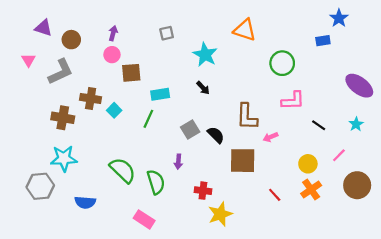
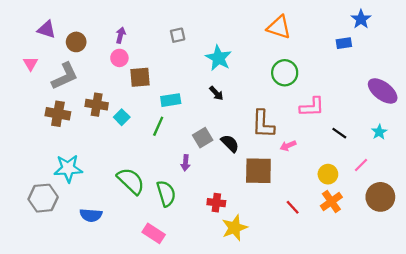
orange triangle: (245, 30) -> (279, 27), moved
green circle: (282, 63) -> (285, 73), moved
brown cross: (63, 118) -> (58, 114), moved
purple arrow: (178, 162) -> (186, 163), moved

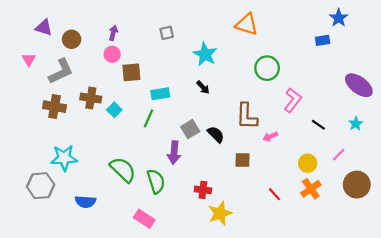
orange triangle: (279, 27) -> (247, 24), moved
pink L-shape: (312, 107) -> (293, 100), turned -50
purple arrow: (186, 163) -> (174, 153), size x1.5
brown square: (258, 171) -> (242, 160), size x0.6

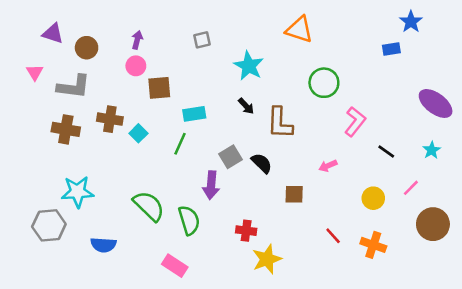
gray L-shape: (61, 71) -> (74, 87), turned 32
brown L-shape: (247, 116) -> (280, 123), moved
orange cross: (311, 189) -> (373, 245), moved, turned -36

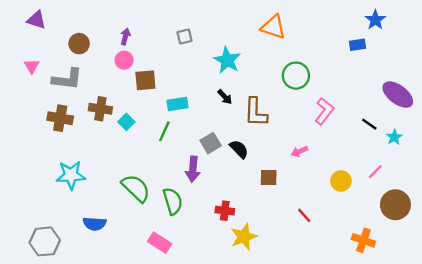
purple triangle: (53, 33) -> (36, 20), moved
black line: (386, 151) -> (369, 124), moved
gray hexagon: (49, 225) -> (45, 241), moved
orange cross: (373, 245) -> (363, 240), moved

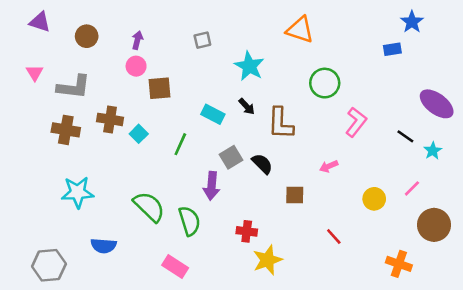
brown circle: (79, 44) -> (87, 36), moved
cyan rectangle: (177, 104) -> (213, 114), moved, turned 36

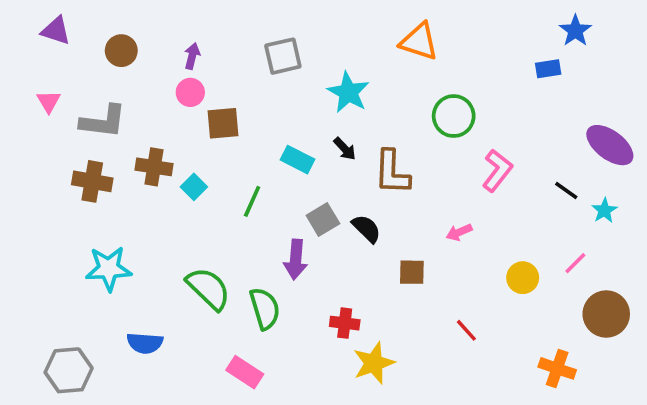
gray square: (202, 40) -> (283, 56), size x1.5

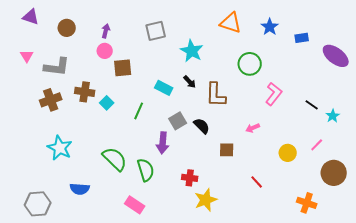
blue star: (575, 31) -> (270, 27), moved
purple ellipse: (610, 145) -> (336, 56), moved
brown cross: (92, 181) -> (51, 100), turned -30
cyan star: (109, 269) -> (60, 148), turned 30

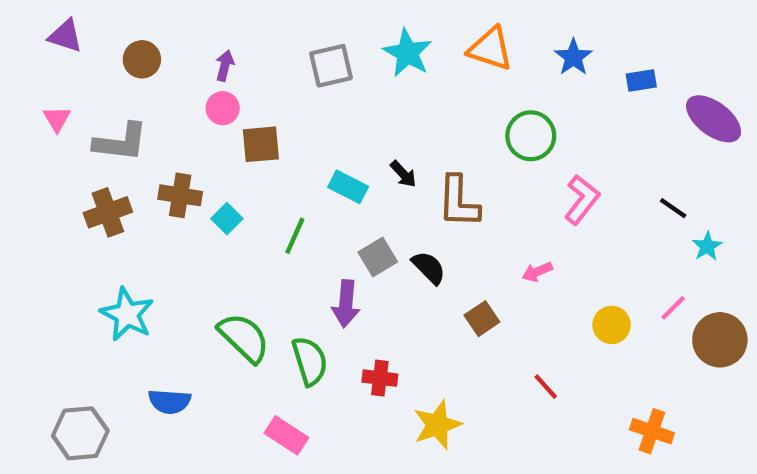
cyan star: (192, 51) -> (408, 53), moved
black line: (312, 105) -> (673, 208), moved
brown square: (227, 150) -> (482, 319), turned -35
brown circle: (334, 173) -> (720, 340), moved
red cross: (190, 178) -> (380, 378), moved

